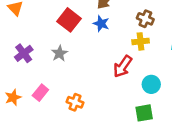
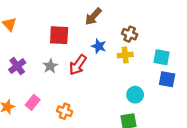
red square: (69, 20) -> (59, 35), turned -35
blue star: (101, 24) -> (99, 46), moved
red arrow: (123, 66) -> (78, 65), moved

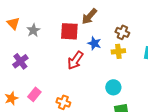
red square: (59, 35) -> (69, 31), moved
gray star: (50, 66) -> (33, 30), moved
cyan circle: (135, 95) -> (113, 87), moved

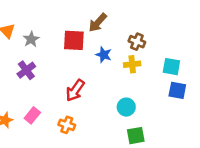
red arrow: (75, 60) -> (75, 90), moved
purple cross: (20, 61) -> (26, 70), moved

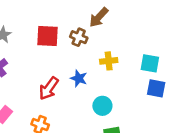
brown arrow: (98, 23) -> (99, 17), moved
brown cross: (137, 42) -> (79, 37), moved
blue star: (104, 55) -> (79, 78), moved

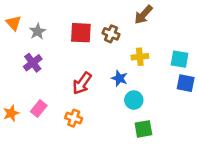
brown arrow: (99, 17) -> (143, 15), moved
blue star: (79, 78) -> (119, 78), moved

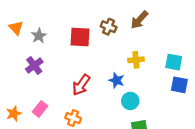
brown cross: (111, 34) -> (109, 27), moved

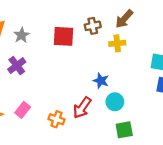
brown cross: (109, 27) -> (93, 26), turned -35
yellow cross: (136, 60) -> (117, 43), moved
red arrow: (81, 85) -> (82, 108), moved

